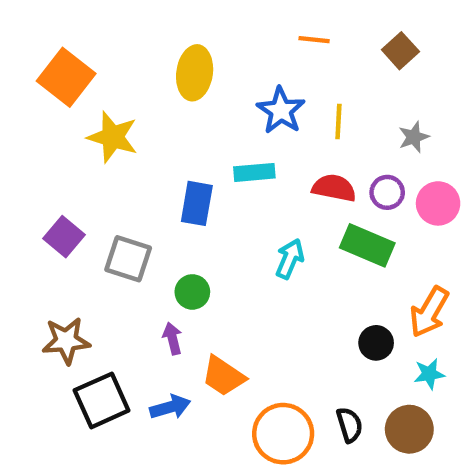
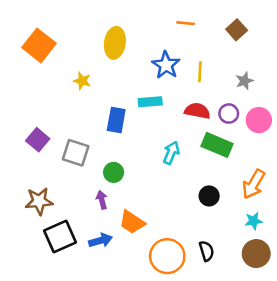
yellow star: (113, 137) -> (82, 81), moved, size x0.6
black circle: (376, 343) -> (209, 196), moved
brown circle: (409, 429) -> (256, 254), moved

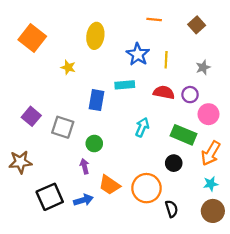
pink circle: (259, 120) -> (208, 114), moved
green rectangle: (217, 145) -> (183, 135), moved
brown star: (39, 201) -> (20, 162), moved
orange circle: (167, 256) -> (146, 188), moved

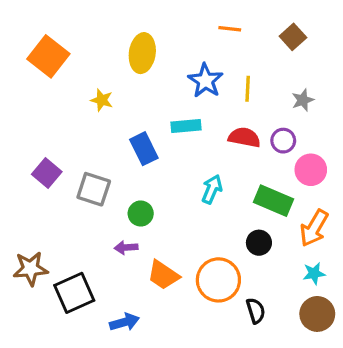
blue rectangle: (96, 100) -> (144, 149), turned -36
brown star: (20, 162) -> (30, 269), moved
purple arrow: (85, 166) -> (126, 248), turned -80
blue arrow: (83, 200) -> (124, 322), moved

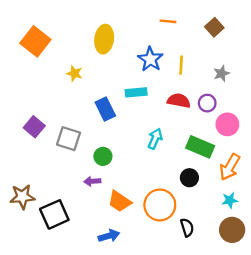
blue arrow: (124, 322) -> (109, 236), moved

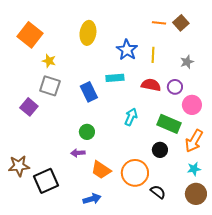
orange line: (168, 21) -> (159, 23), moved
yellow star: (75, 73) -> (49, 61), moved
gray square: (69, 139) -> (50, 86), moved
black semicircle: (187, 227) -> (158, 192), turned -35

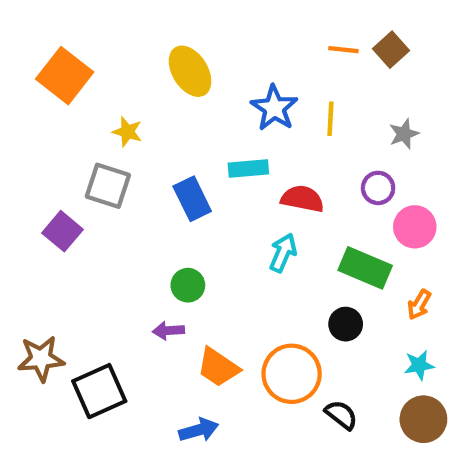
yellow ellipse: (88, 33) -> (190, 71), turned -40
yellow star: (49, 61) -> (127, 132), moved
red semicircle: (151, 85) -> (302, 199), moved
orange arrow: (194, 141) -> (419, 305), size x0.6

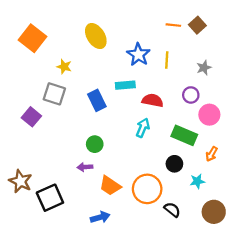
brown star: (41, 359) -> (20, 181), turned 30
cyan star: (419, 365) -> (197, 181), moved

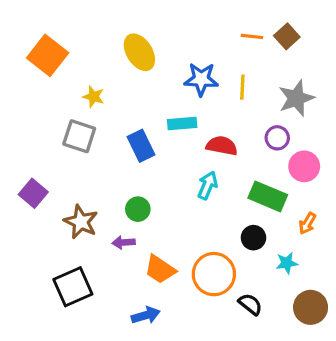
blue star: (138, 55) -> (201, 79), turned -30
gray star: (204, 68) -> (296, 98), size x1.6
purple square: (31, 117) -> (33, 193), moved
brown star: (20, 181) -> (81, 222), moved

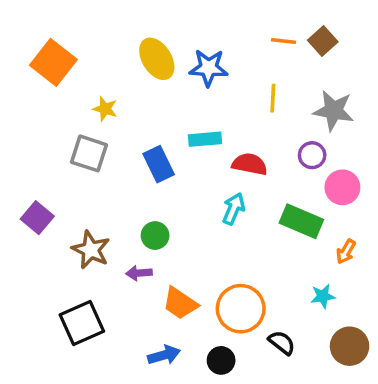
blue star: (201, 79) -> (209, 68), moved
gray star: (296, 98) -> (333, 111), turned 30
black circle: (253, 238) -> (221, 360), moved

